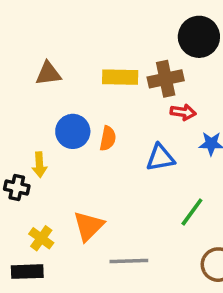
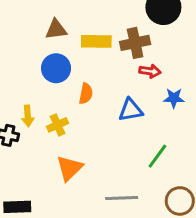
brown triangle: (48, 74) -> (56, 29), moved
blue circle: (73, 131) -> (56, 68), moved
yellow cross: (41, 238) -> (58, 125), moved, turned 30
gray line: (129, 261) -> (122, 198), moved

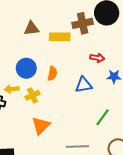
brown cross: (135, 43) -> (83, 23), moved
blue circle: (56, 68) -> (26, 68), moved
yellow arrow: (28, 116) -> (12, 89), turned 88

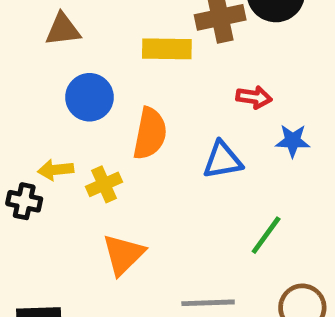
brown triangle: (31, 29) -> (63, 30), moved
blue circle: (26, 68) -> (89, 97), moved
orange semicircle: (52, 73) -> (150, 134), size x1.5

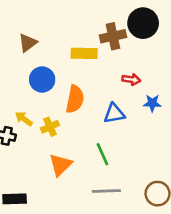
brown triangle: (63, 30) -> (28, 43), turned -30
yellow arrow: (56, 170) -> (24, 119), turned 42
green line: (266, 235) -> (102, 154), moved, turned -60

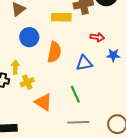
yellow arrow: (24, 119) -> (15, 67), turned 56
yellow cross: (50, 127) -> (27, 82), moved
orange triangle: (60, 165) -> (43, 102), turned -42

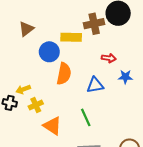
blue circle: (29, 37) -> (49, 52), moved
yellow arrow: (15, 67) -> (23, 89), turned -112

